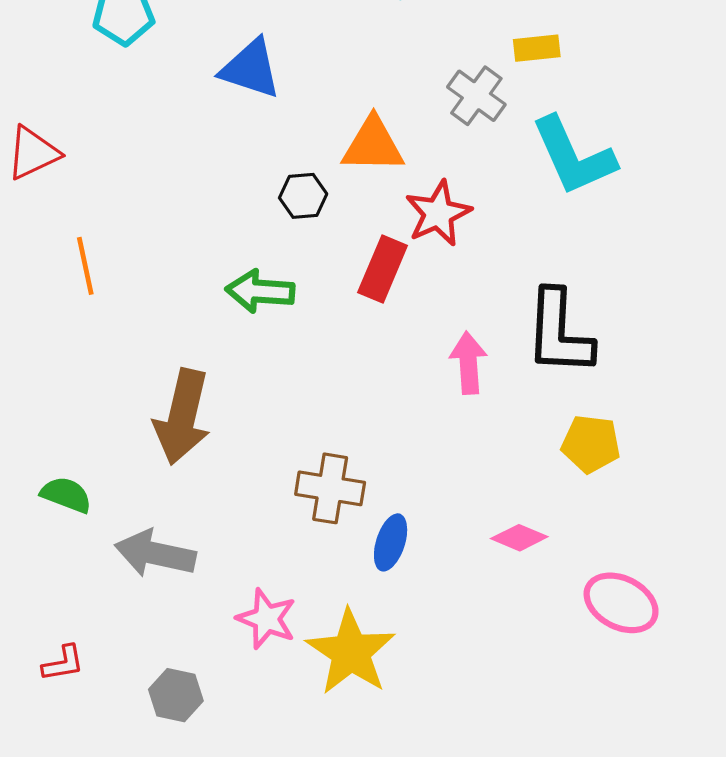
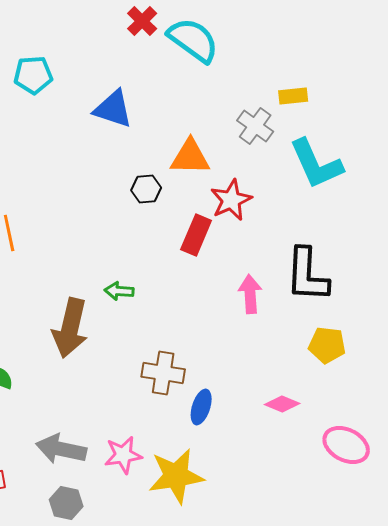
green arrow: (260, 291) -> (119, 291), moved, size x0.7
gray arrow: (155, 554) -> (61, 449), moved
pink star: (267, 619) -> (123, 455), turned -30
yellow star: (351, 652) -> (176, 476), turned 30

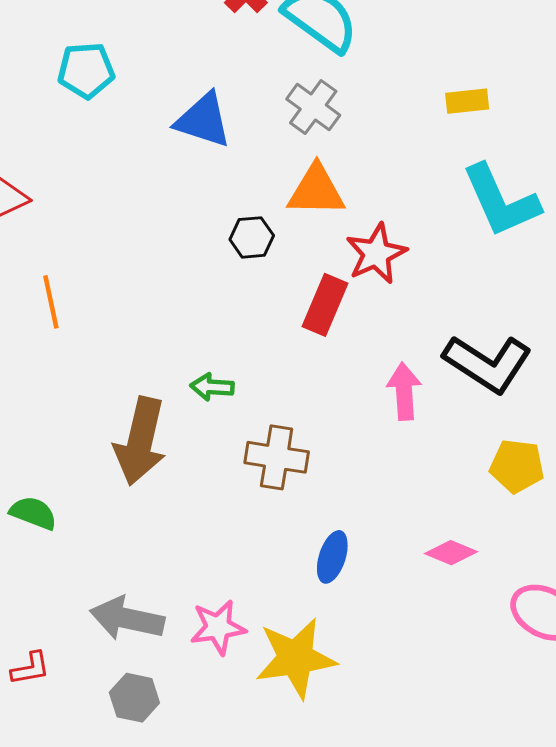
gray cross: (255, 126) -> (313, 107), moved
black L-shape: (307, 275) -> (488, 363), turned -60
brown cross: (163, 373) -> (277, 457), moved

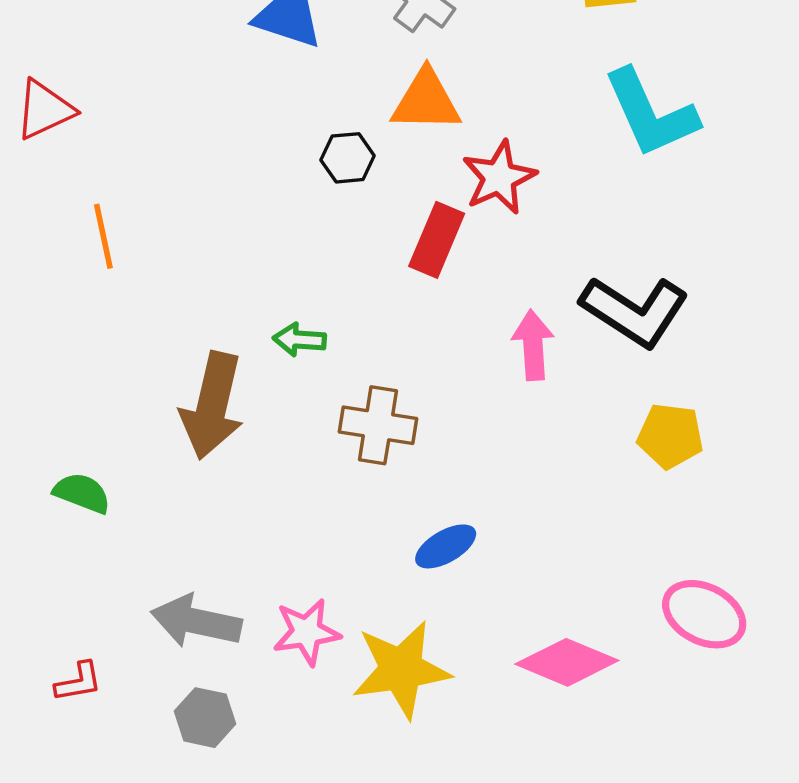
pink diamond: (451, 553) -> (567, 662), moved, size x1.6
blue ellipse: (332, 557) -> (446, 546), turned 42

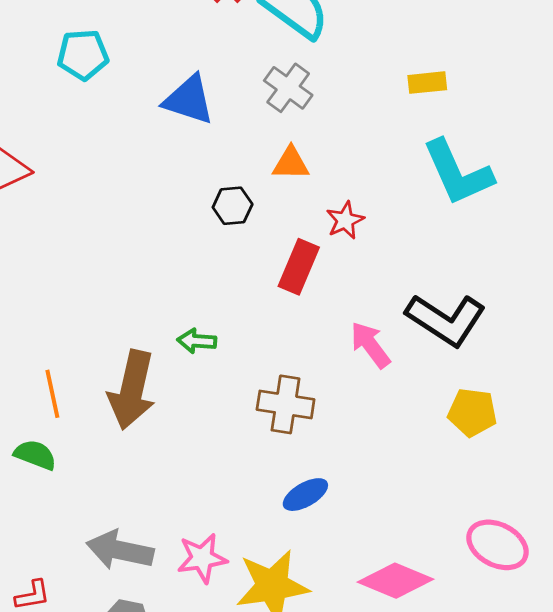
orange triangle: (426, 101) -> (291, 163), size x0.7
red star: (499, 177) -> (345, 220), size x0.7
orange line: (103, 236) -> (52, 394), moved
pink arrow: (533, 345) -> (370, 345), turned -33
brown cross: (378, 425) -> (286, 404), moved

